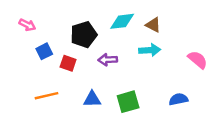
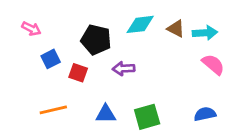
black pentagon: (84, 35) -> (96, 40), turned 30
cyan arrow: (150, 50) -> (205, 33), moved
pink semicircle: (198, 60) -> (213, 64), moved

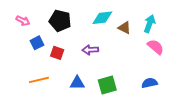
brown triangle: (176, 29) -> (124, 28), moved
cyan arrow: (205, 33) -> (150, 24), turned -66
black pentagon: (96, 40) -> (60, 21), moved

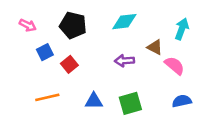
brown triangle: (124, 28) -> (155, 47), moved
pink semicircle: (156, 47) -> (174, 66), moved
purple arrow: (90, 50) -> (124, 61), moved
red square: (57, 53) -> (69, 64), turned 32

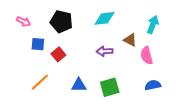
blue square: (45, 52) -> (38, 44), turned 32
pink semicircle: (174, 66) -> (147, 55), turned -144
orange line: (47, 97) -> (40, 82), turned -30

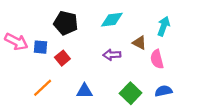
pink arrow: (23, 22) -> (16, 42), moved, size x1.5
green square: (110, 87) -> (131, 93), moved, turned -30

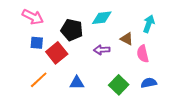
black pentagon: (66, 23) -> (72, 30), moved
pink arrow: (16, 42) -> (33, 17), moved
red square: (62, 58) -> (57, 53), size x1.5

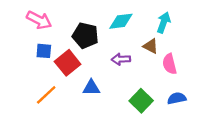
cyan arrow: (149, 24) -> (164, 22), moved
blue triangle: (77, 83) -> (91, 88), moved

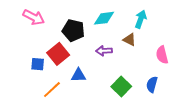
blue square: (44, 51) -> (38, 64), moved
pink semicircle: (170, 64) -> (162, 55), moved
orange line: (46, 95) -> (52, 90), moved
blue semicircle: (177, 98) -> (152, 84), turned -63

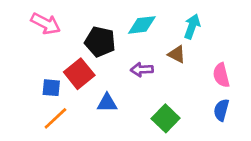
blue semicircle: (152, 84) -> (221, 110), moved
orange line: (52, 90) -> (55, 118), moved

